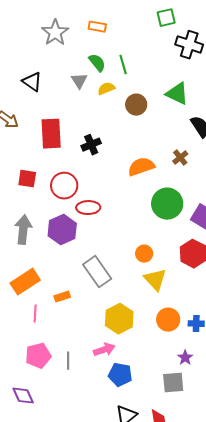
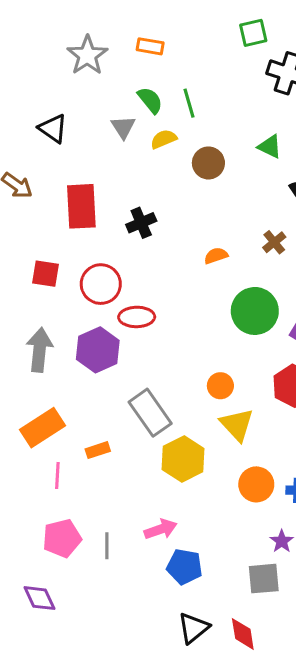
green triangle: (177, 94) -> (270, 147), size x0.7
orange semicircle: (141, 167) -> (216, 256), size x0.6
yellow hexagon: (119, 319) -> (183, 459), moved

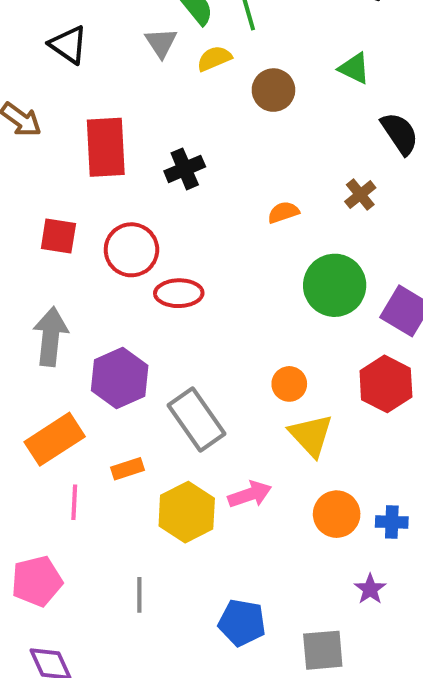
purple hexagon: (98, 350) -> (120, 378), moved
yellow hexagon: (183, 459) -> (187, 512), moved
pink arrow: (161, 529) -> (250, 494), moved
pink pentagon: (62, 538) -> (37, 581), moved
gray square: (264, 579) -> (323, 650), moved

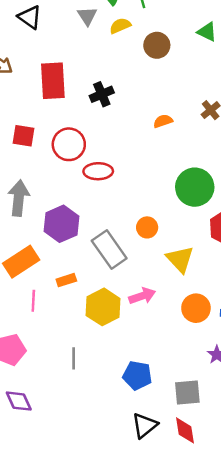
green circle: (335, 285) -> (195, 187), moved
orange circle: (289, 384) -> (147, 227), moved

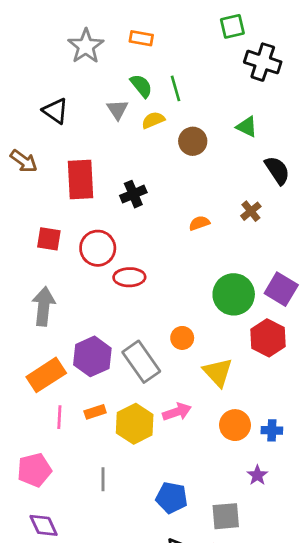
purple hexagon: (61, 224) -> (92, 356), moved
orange rectangle: (66, 280) -> (95, 412), moved

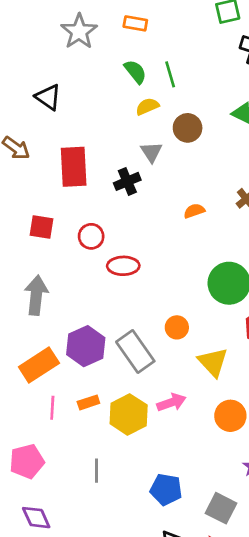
gray triangle: (117, 110) -> (151, 152), moved
red circle: (98, 248) -> (91, 236), size x0.7
gray square: (226, 516) -> (221, 508), turned 32

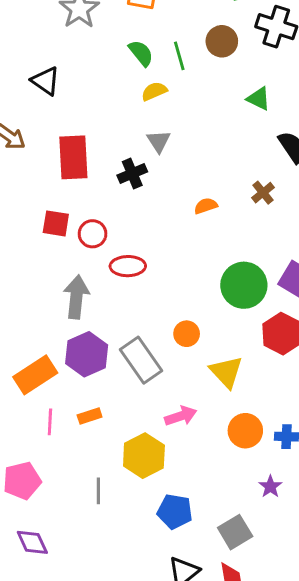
brown circle: (188, 128) -> (222, 41), moved
red square: (42, 227) -> (56, 223), moved
gray arrow: (36, 295) -> (76, 297), moved
yellow hexagon: (129, 414) -> (144, 456), moved
gray square: (221, 508) -> (235, 532), turned 32

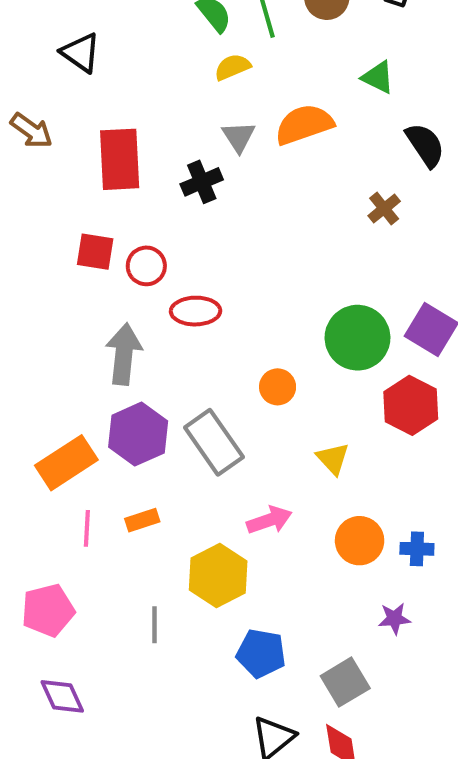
orange semicircle: (206, 206) -> (304, 124), moved, size x1.8
orange circle: (187, 334) -> (278, 387), moved
yellow triangle: (226, 372) -> (333, 459), size x0.7
purple star: (270, 487) -> (394, 619), turned 30

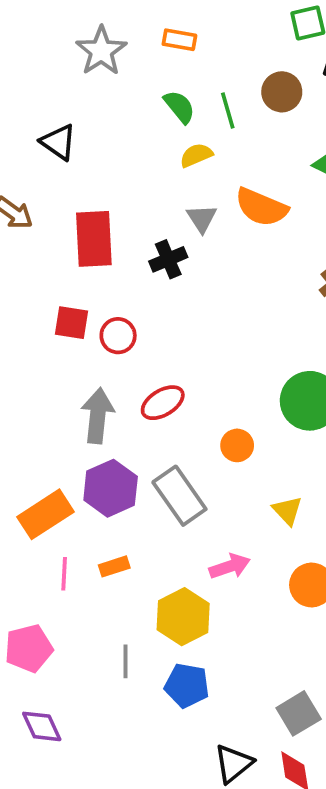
orange semicircle: (304, 124) -> (261, 207), turned -138
red ellipse: (196, 311) -> (163, 403), moved, turned -30
blue pentagon: (261, 653) -> (187, 685), moved

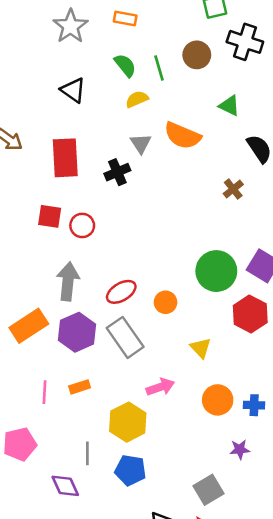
black triangle: (58, 142) -> (73, 90), moved
red ellipse: (163, 403) -> (121, 292), moved
orange rectangle: (45, 514) -> (29, 326), moved
purple diamond: (42, 726) -> (65, 486), moved

